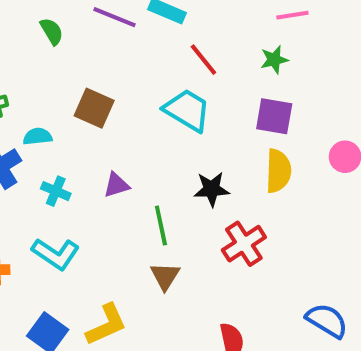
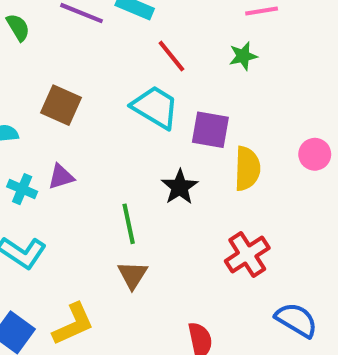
purple square: (274, 116) -> (210, 130), moved
purple triangle: (116, 185) -> (61, 177), moved
black star: (212, 189) -> (180, 187), turned -30
red cross: (244, 244) -> (247, 255), moved

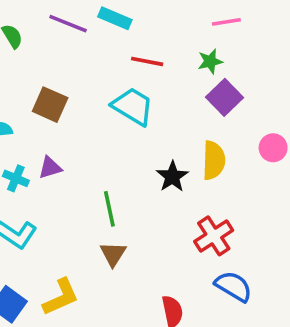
red line: (171, 56) -> (147, 61), turned -40
purple square: (210, 130) -> (225, 97), moved, turned 36
black star: (180, 187) -> (172, 177), moved
blue semicircle: (296, 320) -> (234, 286), moved

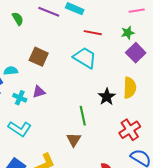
green line: (109, 209) -> (83, 116), moved

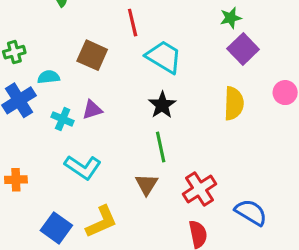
red line: (93, 33) -> (133, 23), moved, turned 66
black star: (107, 97) -> (162, 105), moved
cyan L-shape: (20, 129) -> (83, 167), moved
red cross: (130, 130) -> (200, 189), moved

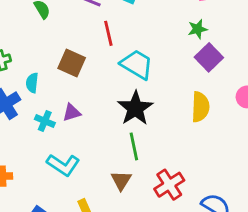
cyan semicircle: (49, 77) -> (32, 83), turned -78
black star: (162, 105) -> (135, 108), size x1.4

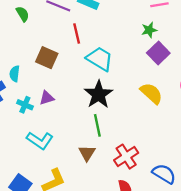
yellow semicircle: (200, 107) -> (151, 93), turned -50

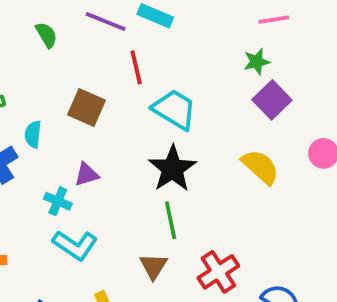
cyan cross: (25, 105) -> (58, 201), moved

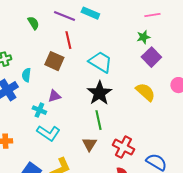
red line: (136, 67) -> (68, 40), moved
red cross: (218, 272) -> (123, 147), turned -30

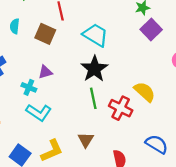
cyan semicircle: (26, 75) -> (15, 26), moved
yellow semicircle: (145, 92) -> (145, 92), moved
brown triangle: (89, 144) -> (86, 140), moved
red cross: (123, 147) -> (121, 108), moved

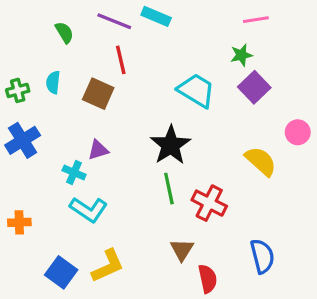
cyan trapezoid: (95, 35) -> (196, 90), moved
yellow semicircle: (145, 92) -> (261, 161), moved
brown triangle: (86, 140) -> (182, 250), moved
blue semicircle: (157, 144) -> (262, 256), turned 45

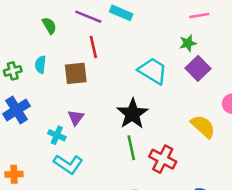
brown square: (98, 94) -> (76, 73), turned -30
purple triangle: (98, 150) -> (76, 118), turned -36

